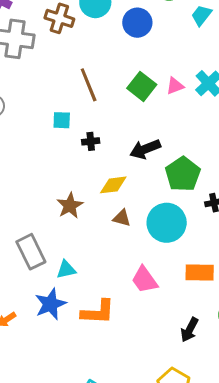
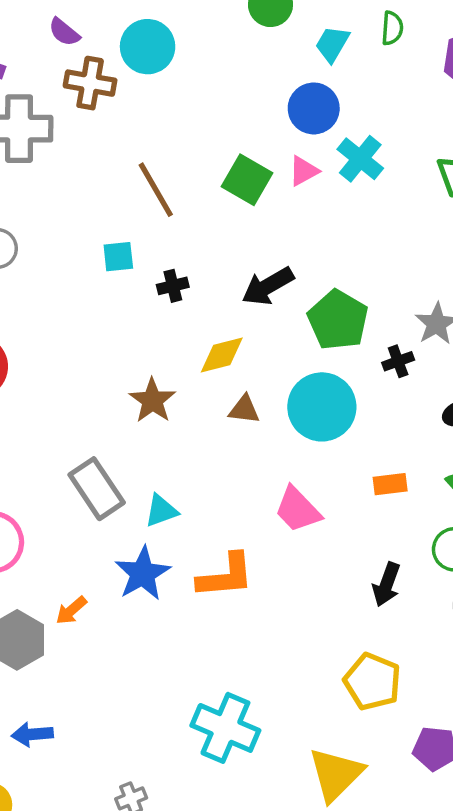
blue circle: (137, 23) -> (314, 108), moved
orange rectangle: (200, 272) -> (390, 484), size x0.7

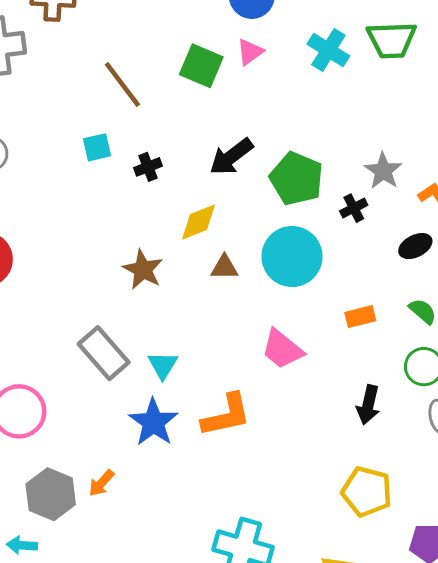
cyan cross: (360, 159) -> (328, 50), moved
cyan triangle: (161, 511) -> (163, 365), turned -32
orange arrow: (71, 610) -> (101, 483), moved

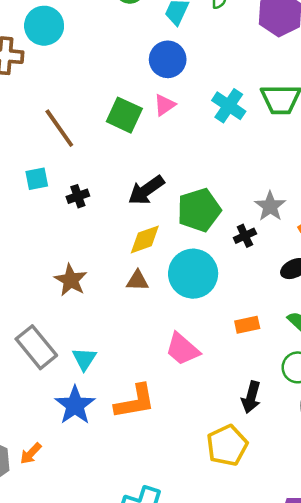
green pentagon: (297, 179) -> (199, 210), turned 30
yellow diamond: (199, 222) -> (145, 239), moved
yellow pentagon: (367, 492) -> (227, 445), moved, turned 30

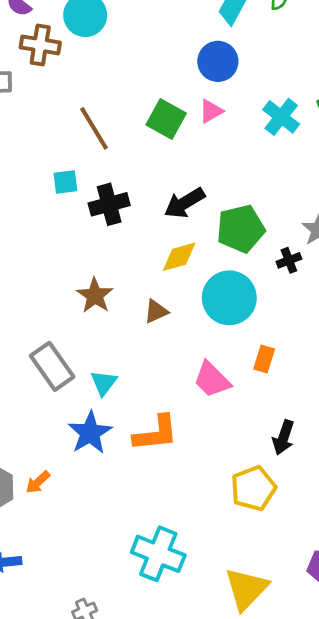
black cross: (78, 196) -> (109, 204), size x1.6
brown triangle: (137, 281) -> (156, 311), moved, turned -30
orange rectangle: (247, 325) -> (264, 359), moved, turned -65

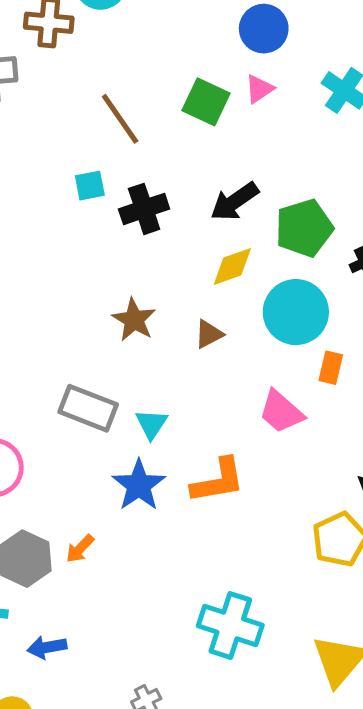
orange rectangle: (264, 359) -> (331, 368), moved
gray rectangle: (52, 366) -> (88, 408), turned -30

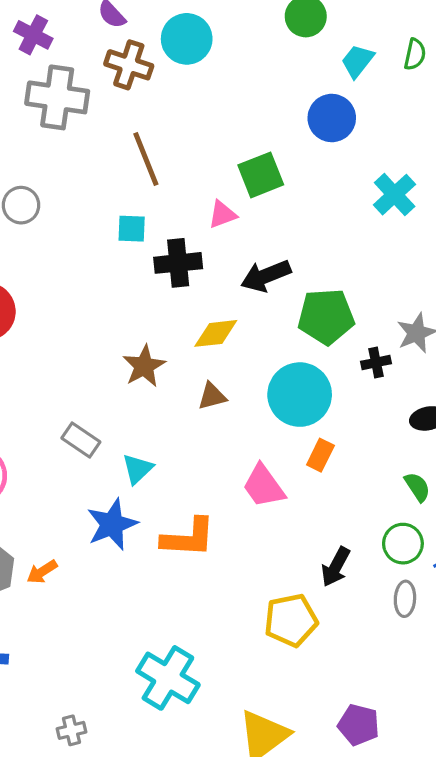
pink triangle: (259, 89) -> (222, 214), moved
green square: (206, 102) -> (261, 175), turned 30
brown line: (120, 119) -> (146, 159), moved
yellow diamond: (232, 266) -> (216, 333), moved
gray rectangle: (88, 408) -> (81, 440), size x0.7

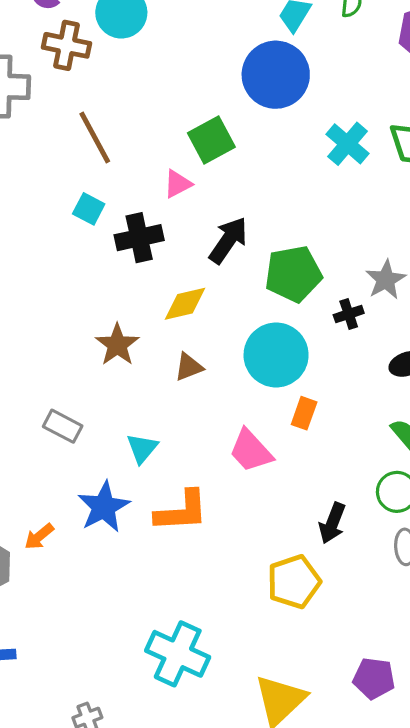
blue circle: (332, 118) -> (276, 75), size x1.4
cyan square: (132, 229) -> (89, 209), turned 32
black arrow: (266, 276) -> (228, 240), turned 153
cyan triangle: (138, 469) -> (142, 448), moved
orange arrow: (42, 572) -> (39, 537), moved

